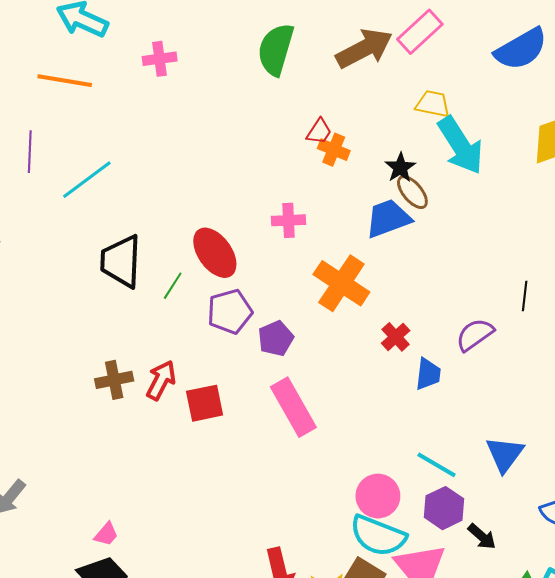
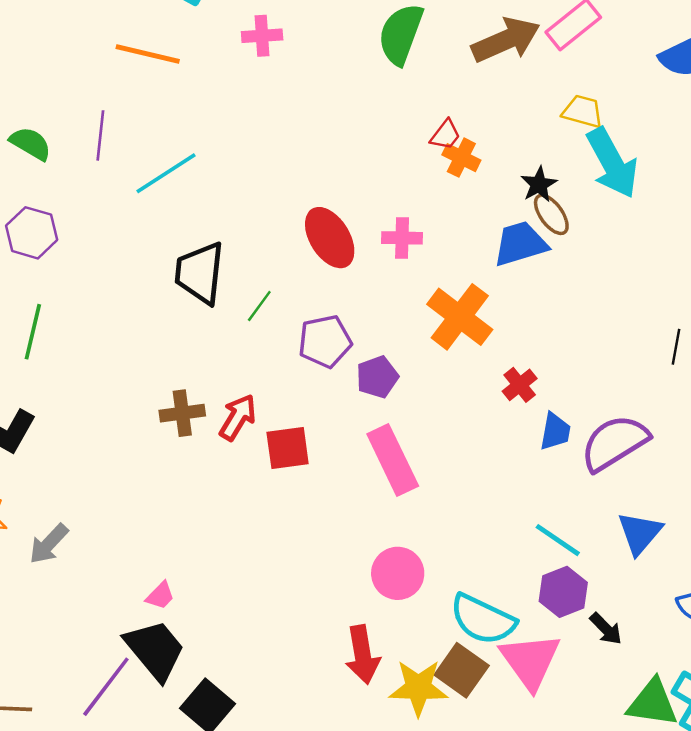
red ellipse: (215, 253) -> (330, 238), moved
purple semicircle: (475, 335) -> (614, 443), moved, size x1.5
pink circle: (378, 496) -> (398, 573), moved

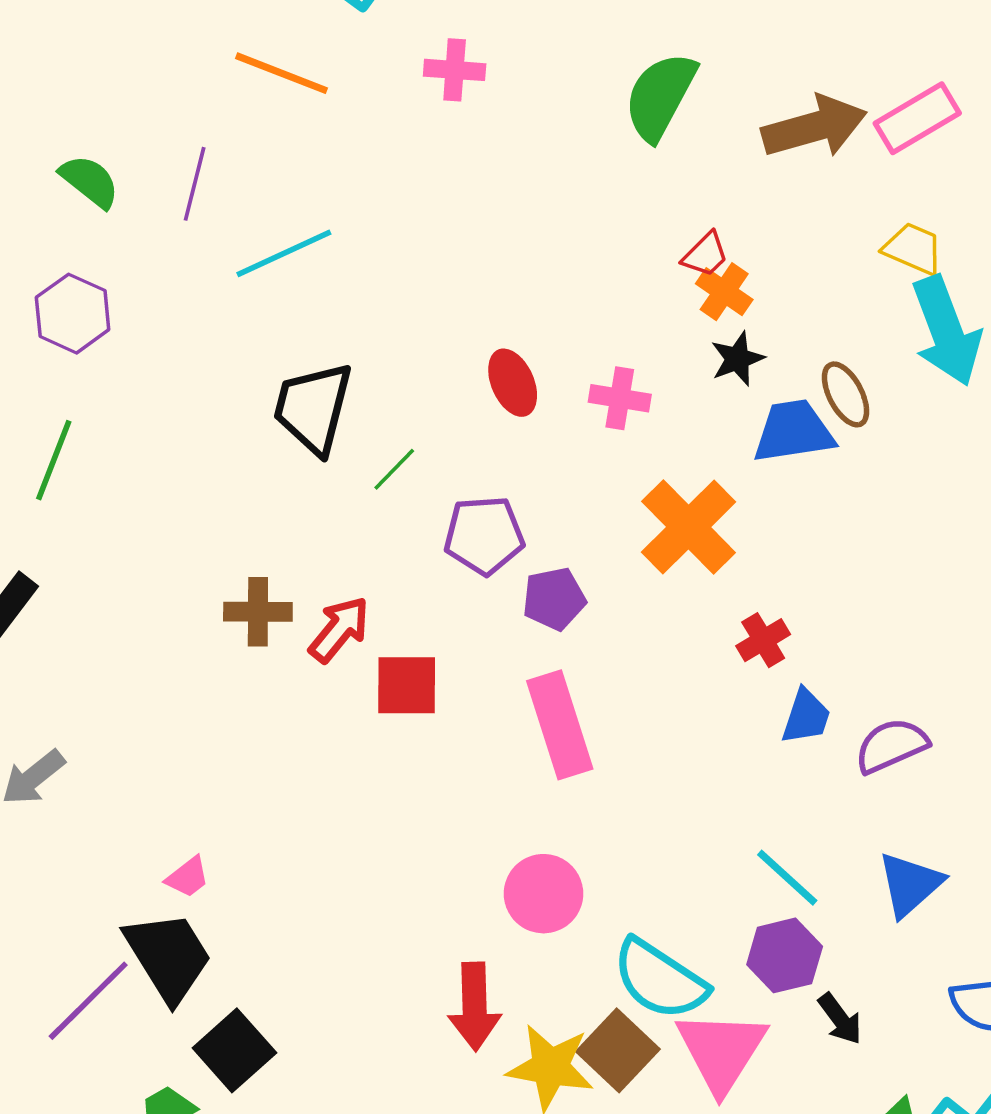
black star: (539, 184) -> (737, 359), moved
red ellipse: (330, 238) -> (513, 383), size x0.7
purple semicircle: (614, 443) -> (891, 746), size x0.7

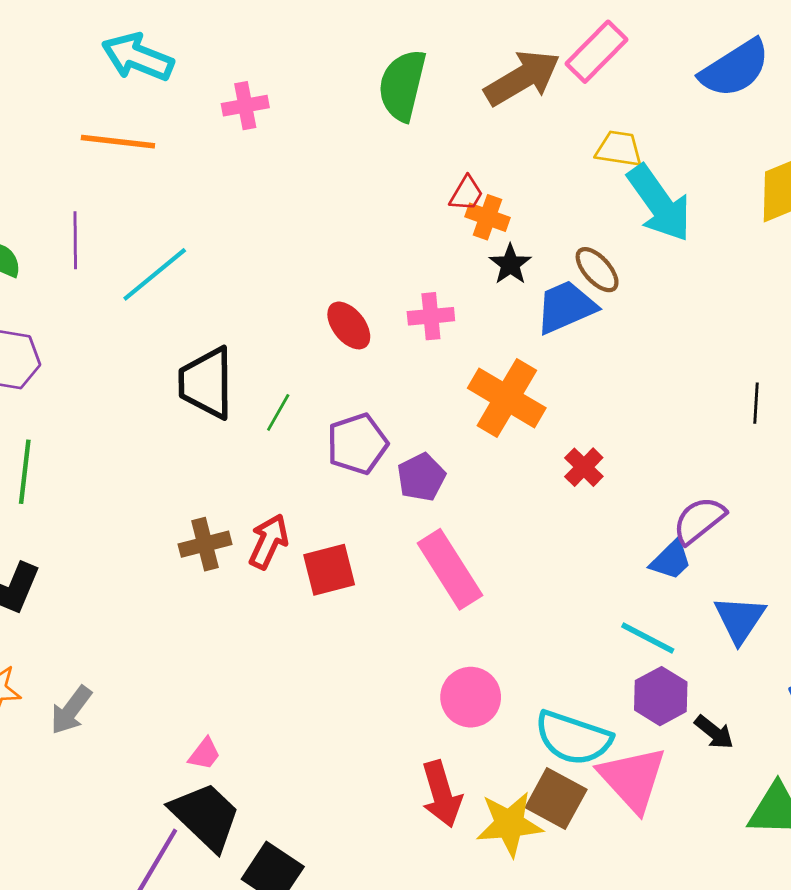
blue trapezoid: (806, 716) -> (671, 560), moved, turned 42

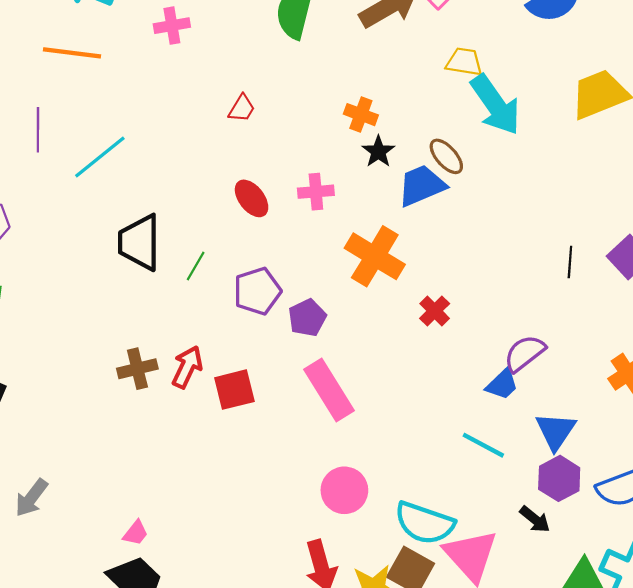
red trapezoid: (466, 194) -> (242, 108), moved
purple hexagon: (661, 696) -> (559, 478), moved

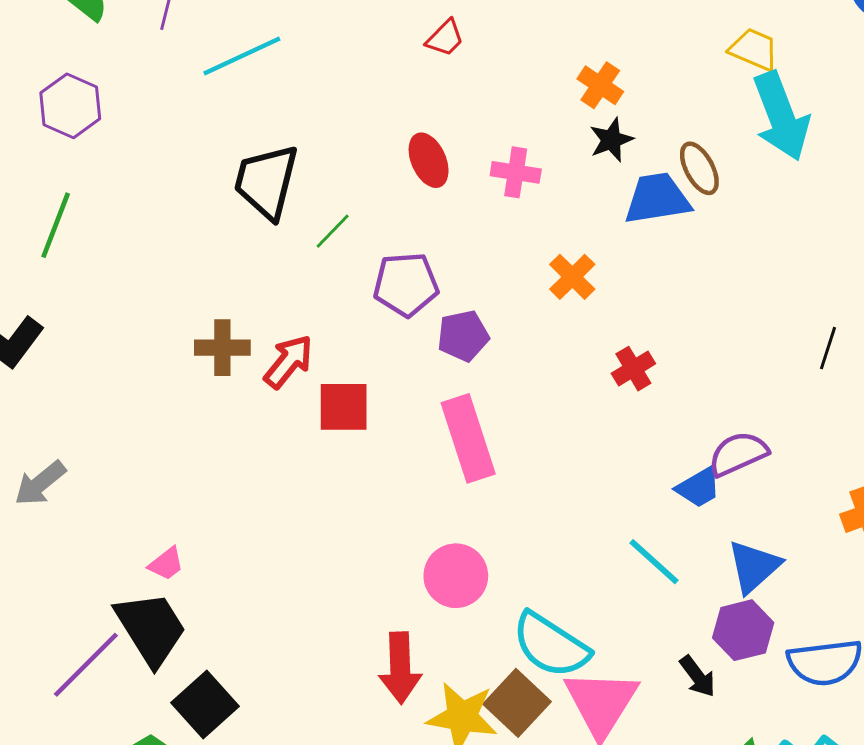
orange cross: (375, 256) -> (572, 277), size x0.6

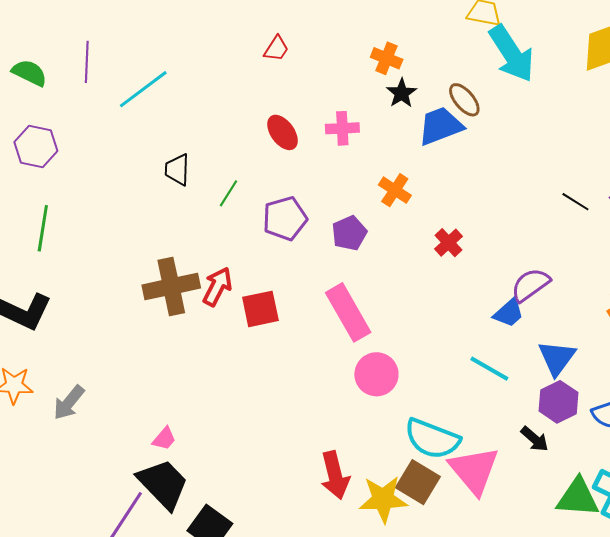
black trapezoid: (266, 182) -> (177, 170), size x0.6
purple pentagon: (463, 336) -> (349, 233), moved
brown cross: (222, 348) -> (171, 287), size x1.5
black line: (828, 348) -> (575, 202), turned -64
pink circle: (456, 576) -> (376, 374), moved

